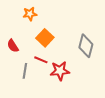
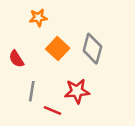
gray diamond: (86, 46) -> (92, 49), moved
red line: (41, 60) -> (52, 111), moved

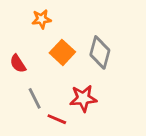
gray line: (32, 91) -> (35, 98), turned -36

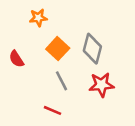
gray line: (35, 98) -> (62, 81), moved
red star: (83, 98) -> (101, 85), moved

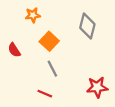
gray diamond: (92, 49) -> (87, 26), moved
red star: (101, 85) -> (97, 87), moved

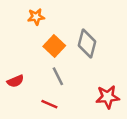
gray diamond: (87, 26) -> (87, 44), moved
red semicircle: (14, 50) -> (15, 81), moved, turned -80

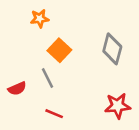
gray diamond: (87, 44) -> (112, 49), moved
gray line: (58, 76) -> (48, 78), moved

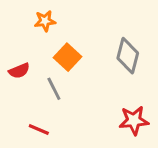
red semicircle: (17, 89) -> (19, 71), moved
red line: (54, 114) -> (39, 129), moved

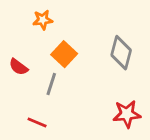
red semicircle: (19, 71) -> (18, 67), turned 60
gray line: (54, 89) -> (51, 84), turned 45

